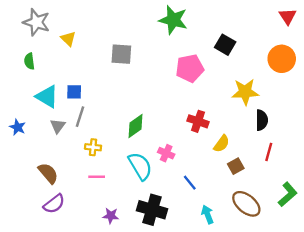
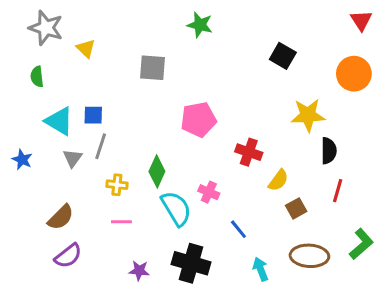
green star: (173, 20) -> (200, 25), moved, size x0.7
pink pentagon: (190, 68) -> (198, 120), moved
green diamond: (135, 126) -> (157, 171), moved, turned -30
brown semicircle: (48, 173) -> (61, 217), turned 85
brown ellipse: (246, 204) -> (309, 256), turned -36

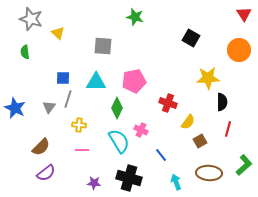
cyan triangle: (59, 121) -> (96, 82), moved, turned -30
blue star: (22, 160) -> (15, 108), size x1.5
green diamond: (157, 171) -> (117, 108), moved

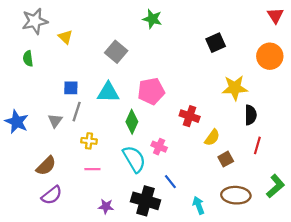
gray star: (31, 19) -> (35, 21), turned -30
black square: (191, 38) -> (216, 43), turned 36
gray square: (103, 46) -> (116, 52), turned 36
blue line: (161, 155) -> (170, 182), moved

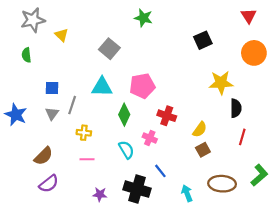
red triangle: (275, 16) -> (249, 16), moved
blue square: (71, 88) -> (52, 88), moved
red cross: (190, 116) -> (167, 116), moved
cyan semicircle: (134, 159) -> (126, 150), size x0.7
brown square: (226, 159) -> (203, 150), moved

